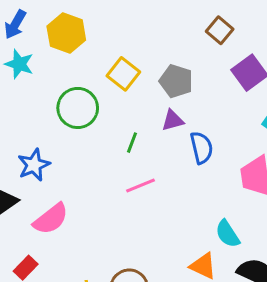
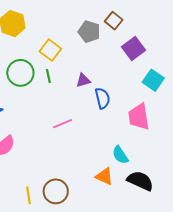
gray pentagon: (176, 81) -> (89, 32), moved
green line: (132, 143) -> (48, 76), moved, turned -32

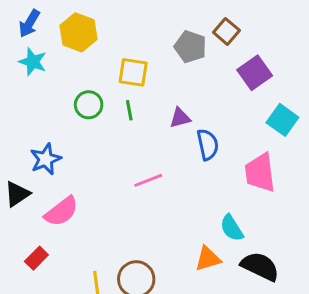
yellow square: (50, 50) -> (133, 72), turned -30
green circle: (20, 73) -> (89, 105), size x0.7
orange triangle: (104, 176) -> (208, 259), turned -42

